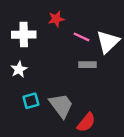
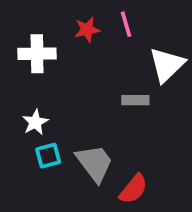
pink line: (81, 37) -> (126, 24), moved, turned 49
white star: (19, 69) -> (35, 122), moved

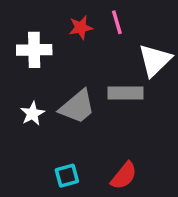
gray rectangle: (135, 100) -> (126, 93), size x1.4
cyan square: (48, 156) -> (67, 176), moved
gray trapezoid: (95, 163) -> (77, 107), moved, turned 87

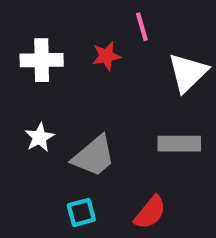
red star: (81, 27) -> (106, 56), moved
gray rectangle: (126, 93) -> (179, 144), moved
gray trapezoid: (77, 107) -> (94, 156), moved

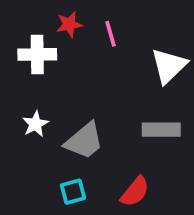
pink line: (142, 27) -> (111, 34), moved
red star: (106, 56) -> (69, 24), moved

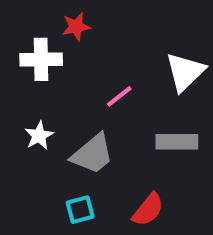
pink line: (111, 34) -> (119, 96), moved, turned 68

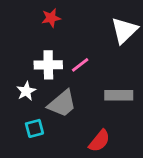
white cross: (41, 59) -> (48, 65), moved
white triangle: (185, 72) -> (124, 30), moved
cyan square: (80, 210) -> (34, 128), moved

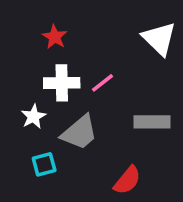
red star: (51, 18) -> (55, 37), moved, turned -30
white triangle: (124, 30) -> (159, 39), turned -32

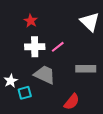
white star: (33, 117) -> (11, 81), moved
gray trapezoid: (79, 132) -> (45, 75), turned -115

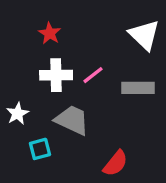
gray rectangle: (86, 69) -> (138, 88), moved
white star: (11, 81) -> (18, 114), moved

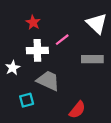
pink line: (93, 75) -> (62, 40), moved
white star: (18, 114) -> (13, 68), moved

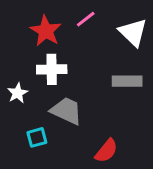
red star: (33, 22) -> (46, 31), size x1.5
pink line: (62, 40) -> (86, 19), moved

